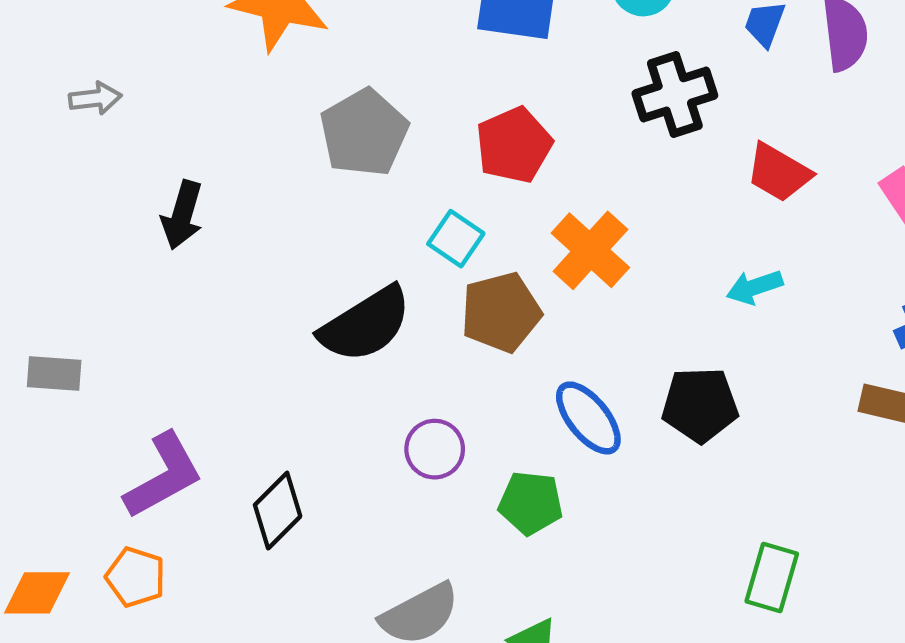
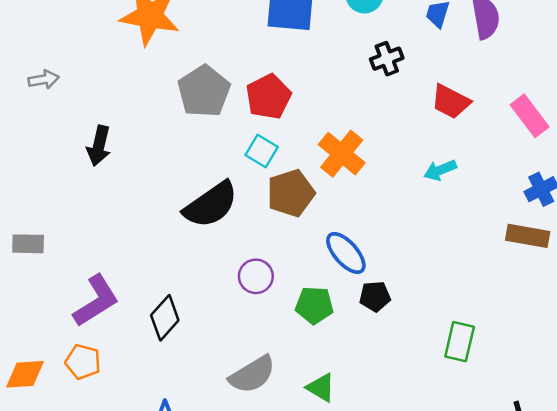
black cross: (675, 94) -> (387, 59), size x0.7
red pentagon: (514, 145) -> (269, 97), moved
black pentagon: (700, 405) -> (375, 296), moved, size x0.7

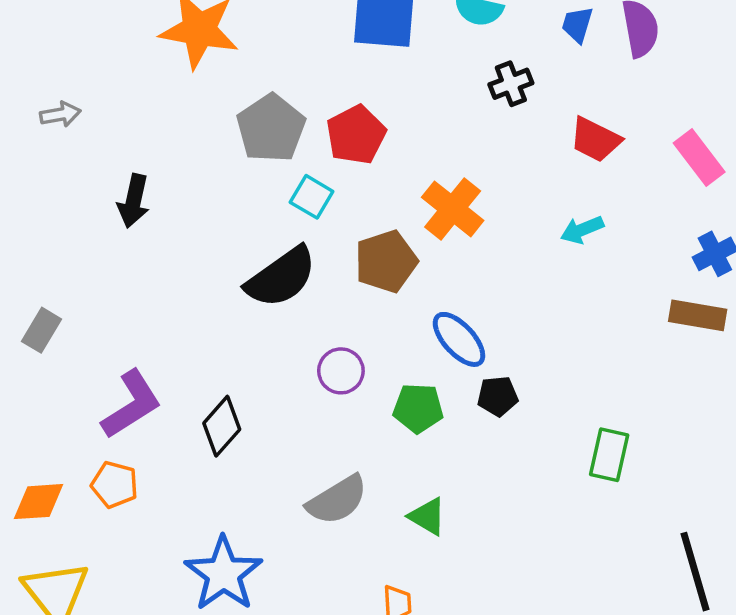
cyan square: (262, 151) -> (312, 197), moved
gray rectangle: (28, 244) -> (41, 330), turned -60

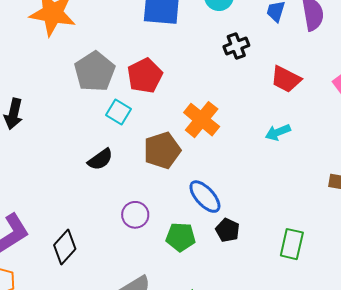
black semicircle: (281, 277) -> (100, 159), size x0.6
black pentagon: (498, 396) -> (228, 230), turned 30
green rectangle: (609, 455) -> (292, 244), moved

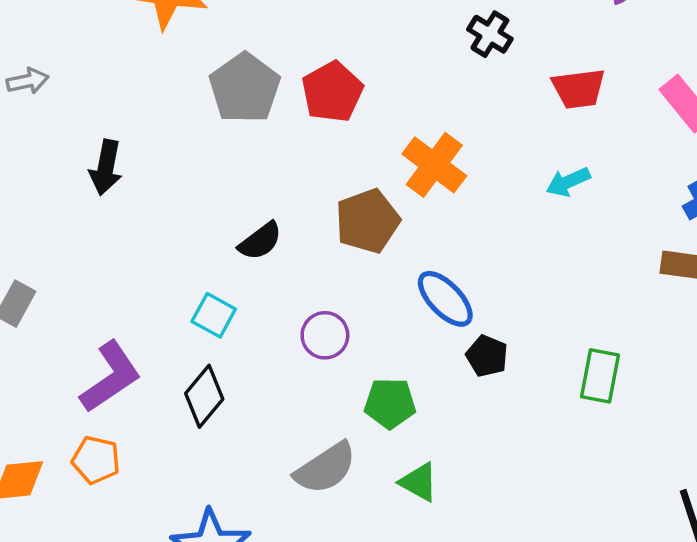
black cross: (236, 46) -> (490, 34), turned -35
red trapezoid: (286, 79) -> (579, 89), turned -32
cyan square: (118, 112) -> (214, 315), moved
green pentagon: (181, 237) -> (390, 403), moved

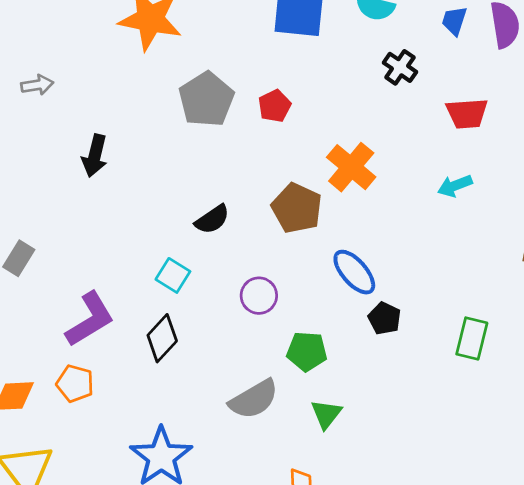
red pentagon: (332, 92) -> (275, 106), size x0.7
brown pentagon: (368, 221) -> (297, 208), turned -30
green triangle: (419, 482) -> (326, 414), turned 36

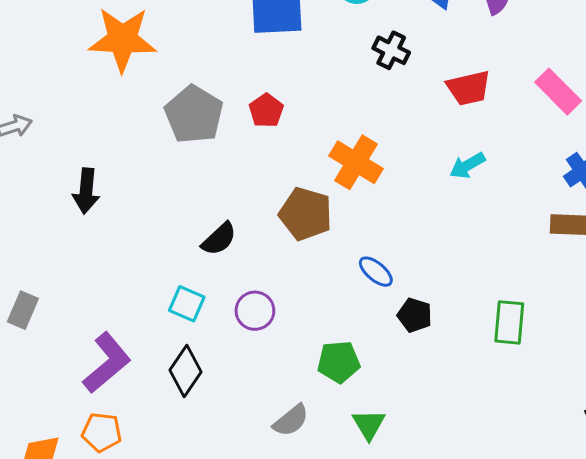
blue ellipse: (354, 272) -> (376, 272), size x0.7
purple circle: (259, 296) -> (255, 311), moved
gray semicircle: (254, 399) -> (291, 420), size x0.7

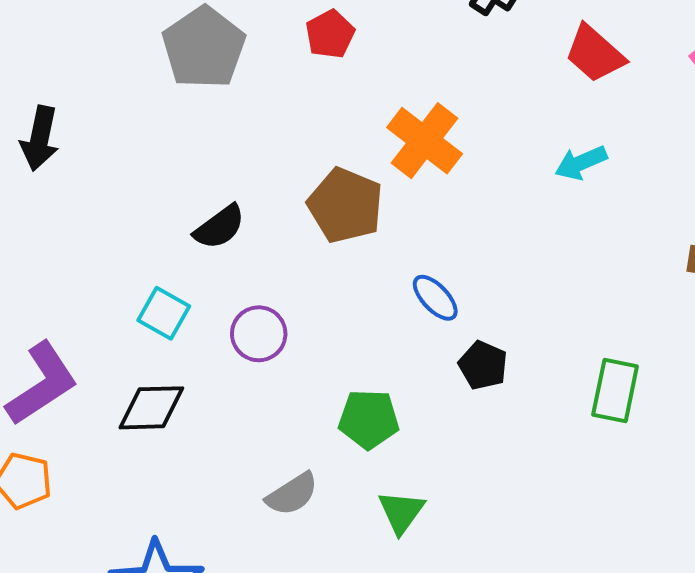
red trapezoid: (469, 88) -> (595, 54), turned 48
red pentagon: (266, 111) -> (330, 34), moved
black diamond: (186, 371) -> (151, 408), turned 48

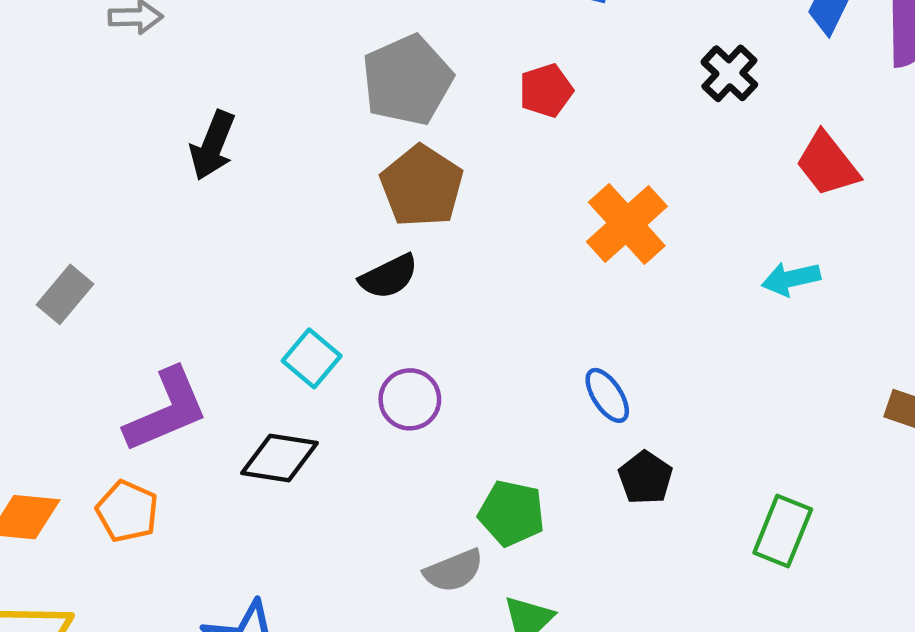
brown pentagon: (345, 205) -> (422, 186), moved
gray semicircle: (292, 494) -> (454, 571), moved

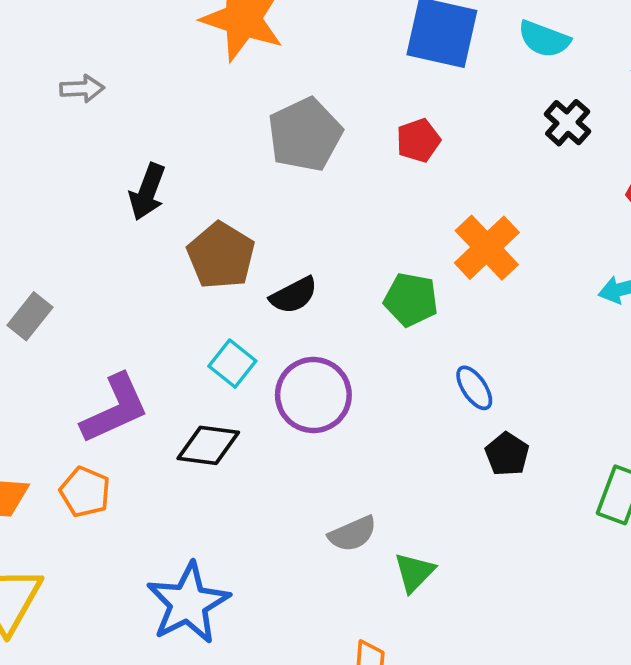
brown pentagon: (422, 186) -> (221, 256), moved
purple circle: (410, 399) -> (313, 395), size x1.5
green pentagon: (511, 513) -> (411, 300), moved

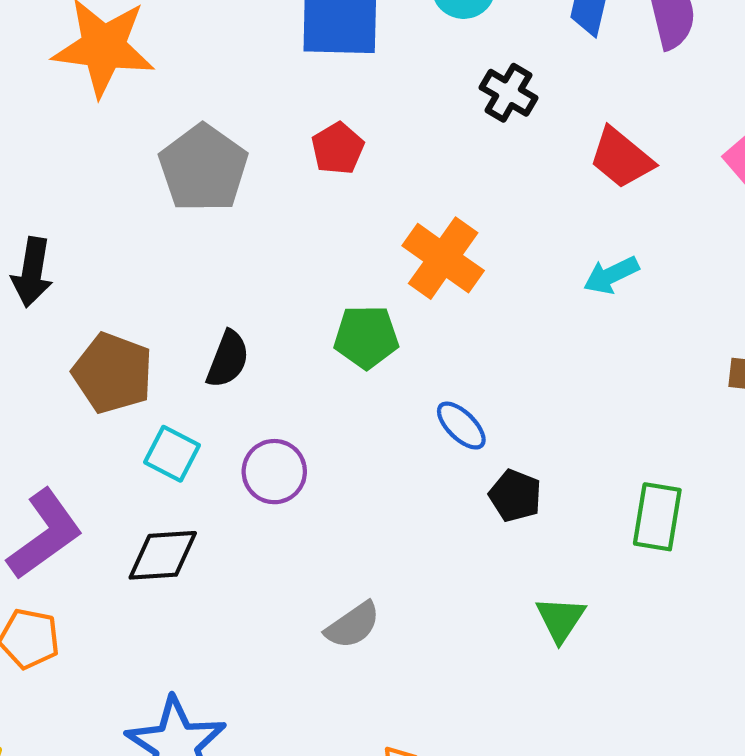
brown pentagon: (221, 256) -> (113, 373), moved
black semicircle: (294, 295) -> (228, 359), turned -30
purple circle: (313, 395) -> (274, 472), size x0.7
green triangle: (414, 572) -> (560, 619), moved

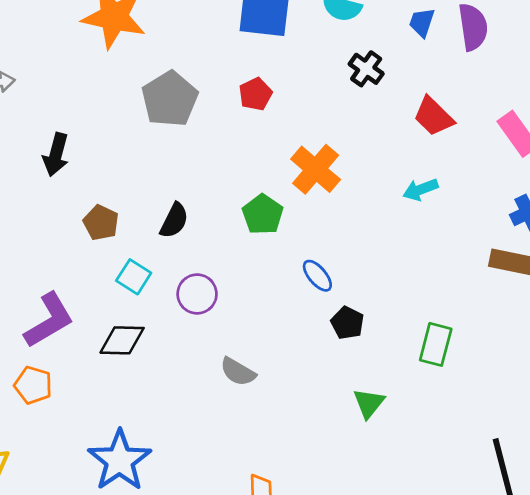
green pentagon: (366, 337) -> (263, 214), turned 30
brown pentagon: (113, 373) -> (101, 223), size x0.7
gray semicircle: (353, 625) -> (238, 372), moved, turned 60

